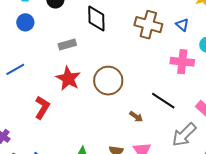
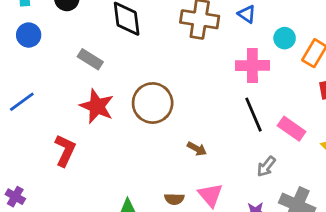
gray rectangle: (67, 44) -> (90, 59), turned 54
black line: (163, 101) -> (254, 115), moved, turned 40
gray arrow: (184, 135) -> (266, 167), size x0.6

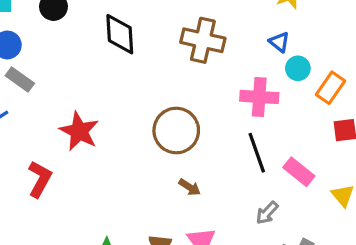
blue triangle: (247, 14) -> (279, 42), moved
gray rectangle: (90, 59) -> (20, 79), moved
brown circle: (153, 103) -> (176, 130), moved

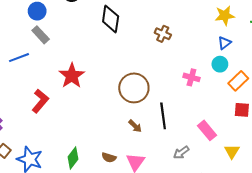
brown cross: (203, 40) -> (163, 34), size x0.6
blue triangle: (279, 42) -> (224, 43), moved, turned 32
pink cross: (259, 97) -> (191, 77), size x0.7
black line: (257, 153) -> (163, 116), moved

